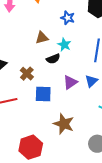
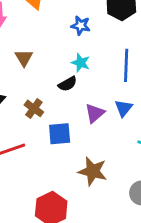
brown triangle: (42, 38) -> (24, 58), moved, turned -40

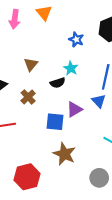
brown triangle: (24, 58) -> (31, 64), moved
blue triangle: (124, 108) -> (99, 101), moved, turned -32
blue square: (60, 134) -> (55, 122), moved

